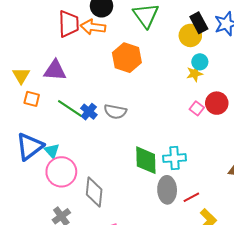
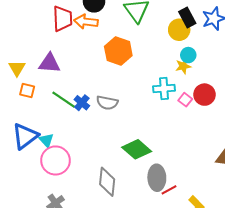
cyan cross: (174, 158) -> (164, 89), moved
green diamond: (146, 160) -> (137, 149), turned -48
gray diamond: (94, 192) -> (107, 182), moved
red line: (191, 197) -> (169, 190), moved

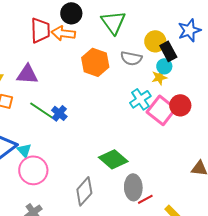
black rectangle: (187, 18) -> (168, 51), moved
cyan cross: (164, 89) -> (140, 99), turned -30
pink square: (185, 100) -> (161, 110), size x2.0
gray semicircle: (107, 103) -> (131, 58), moved
gray diamond: (107, 182) -> (84, 191), turned 36

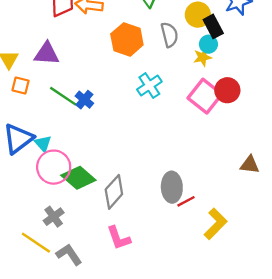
gray semicircle: (131, 58) -> (169, 35), turned -115
cyan cross: (140, 99) -> (149, 86), moved
green diamond: (113, 159) -> (78, 178), moved

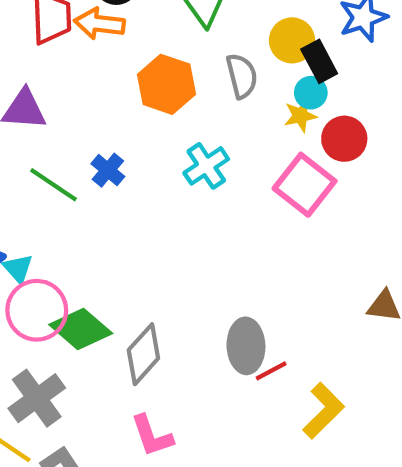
red circle: (227, 90) -> (344, 139), moved
blue cross: (84, 100) -> (108, 170), moved
gray cross: (54, 217) -> (37, 398), size x1.5

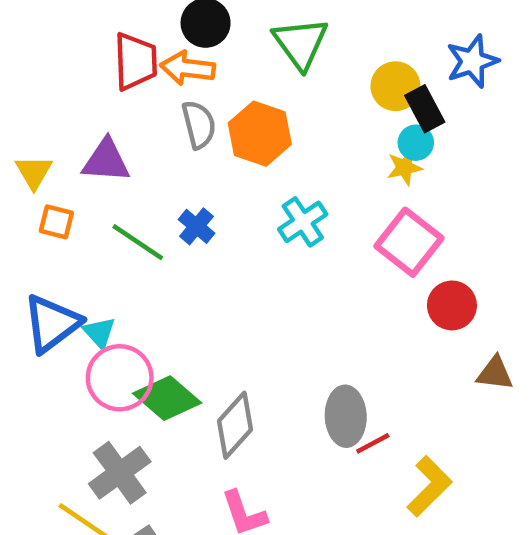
gray semicircle: (242, 76) -> (199, 125), moved
red circle: (344, 139) -> (452, 305), moved

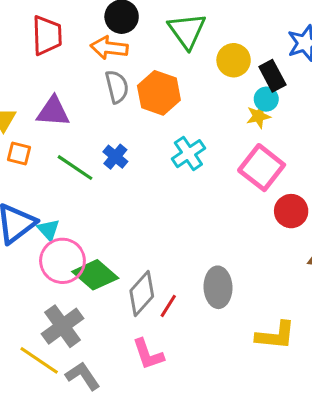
red trapezoid: (135, 61) -> (47, 35), moved
yellow circle: (395, 86) -> (234, 60), moved
red line: (373, 443) -> (168, 306), moved, turned -30
yellow L-shape: (429, 486) -> (276, 335), turned 51

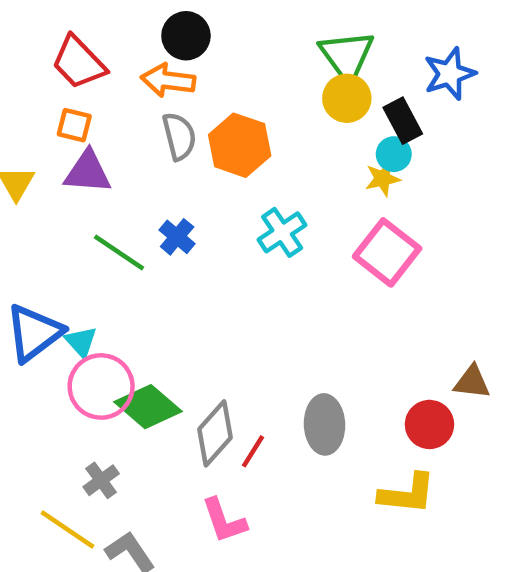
green triangle: (187, 31) -> (347, 56), moved
red trapezoid: (47, 35) -> (79, 63), turned 138
orange square: (19, 154) -> (74, 125), moved
red circle: (291, 211) -> (429, 424), moved
gray cross: (62, 326) -> (101, 480), size x0.6

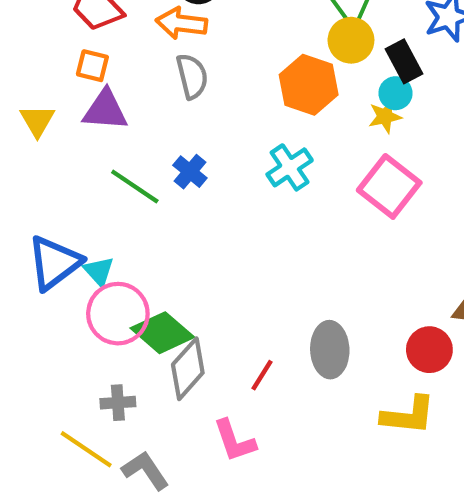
orange hexagon: (240, 145) -> (309, 85), moved
gray diamond: (215, 433) -> (188, 369), moved
gray cross: (101, 480) -> (118, 403), turned 32

